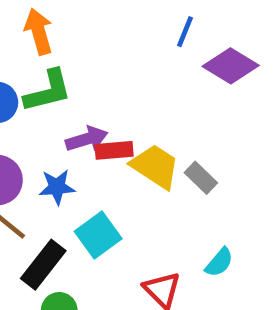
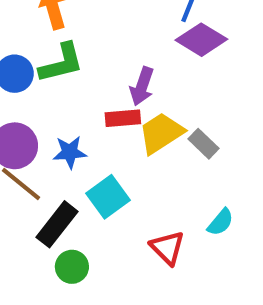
purple diamond: (231, 66) -> (201, 40), moved
purple arrow: (87, 139) -> (142, 86), moved, turned 126
yellow trapezoid: (155, 166) -> (161, 133), turned -66

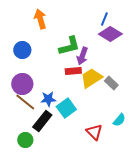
green L-shape: (61, 63) -> (69, 46), moved
blue star: (70, 152) -> (48, 99), moved
green circle: (72, 267) -> (25, 140), moved

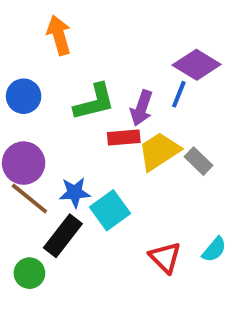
blue line: (104, 19) -> (179, 94), moved
green L-shape: (69, 46) -> (94, 102), moved
cyan semicircle: (119, 120) -> (214, 250), moved

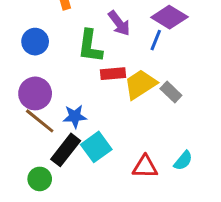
green L-shape: (94, 102) -> (90, 46), turned 112
purple arrow: (142, 108) -> (119, 23), moved, turned -56
cyan square: (110, 210) -> (96, 147), moved
red triangle: (165, 257) -> (145, 167), turned -44

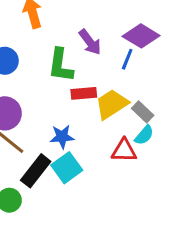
blue star: (75, 116) -> (62, 137), moved
cyan semicircle: (183, 161) -> (144, 135), moved
red triangle: (145, 167) -> (124, 151), moved

